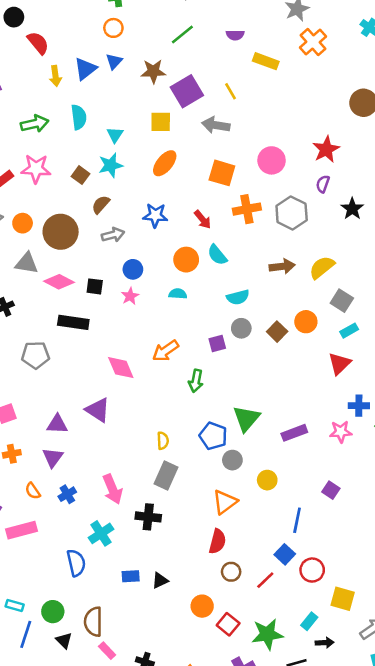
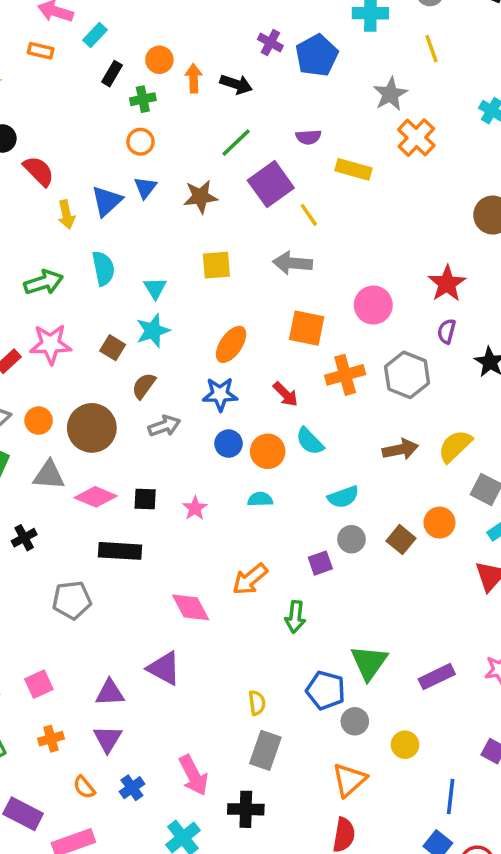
purple square: (187, 91) -> (271, 184), moved
orange ellipse: (165, 163) -> (231, 344), moved
blue circle: (133, 269) -> (229, 444), moved

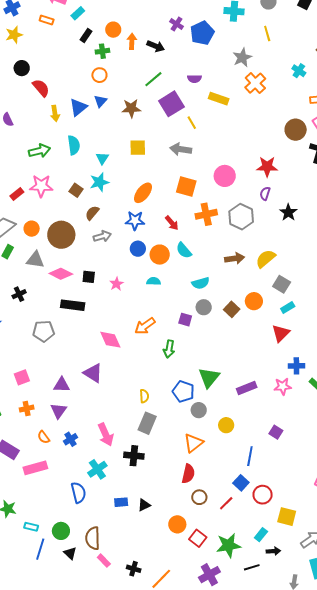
red star: (447, 284) -> (267, 167), turned 30
purple square: (320, 563) -> (185, 320), turned 32

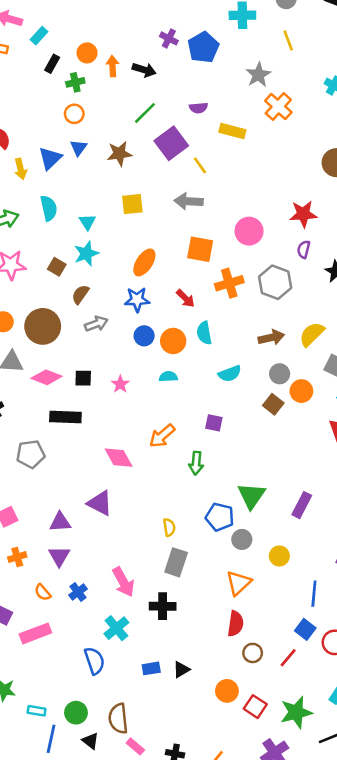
cyan semicircle: (184, 250) -> (204, 333), turned 36
gray circle: (204, 307) -> (280, 374), moved
purple rectangle: (247, 388) -> (302, 505), turned -36

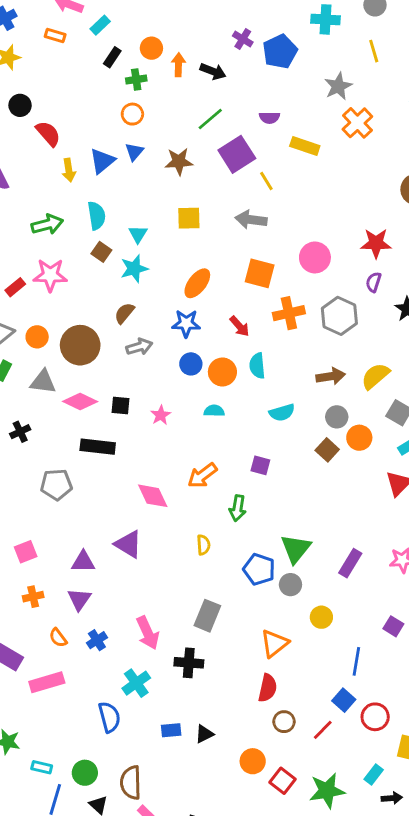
brown square: (57, 267) -> (101, 252), moved
yellow semicircle: (169, 527) -> (203, 545), moved
gray circle: (242, 539) -> (290, 585), moved

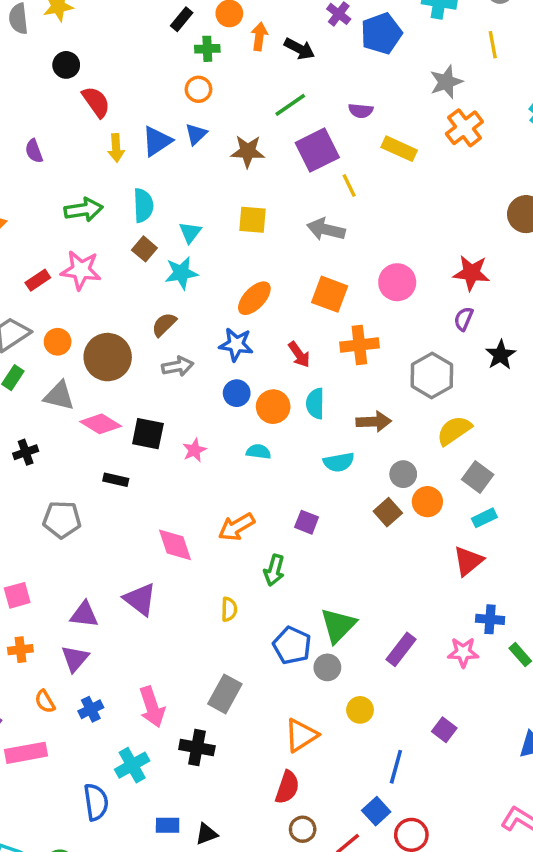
gray hexagon: (339, 316) -> (432, 375), moved
brown arrow: (331, 376) -> (374, 422), moved
black square: (120, 405) -> (148, 434), size x1.4
black rectangle: (98, 447) -> (116, 480), size x0.6

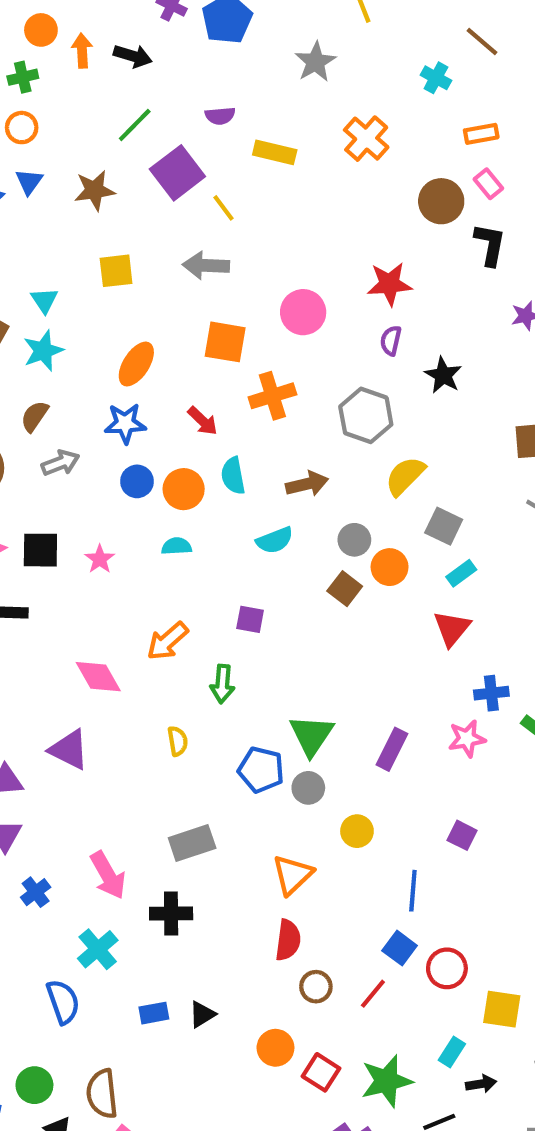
orange cross: (464, 128) -> (366, 139), moved
gray rectangle: (225, 694) -> (192, 843), turned 54

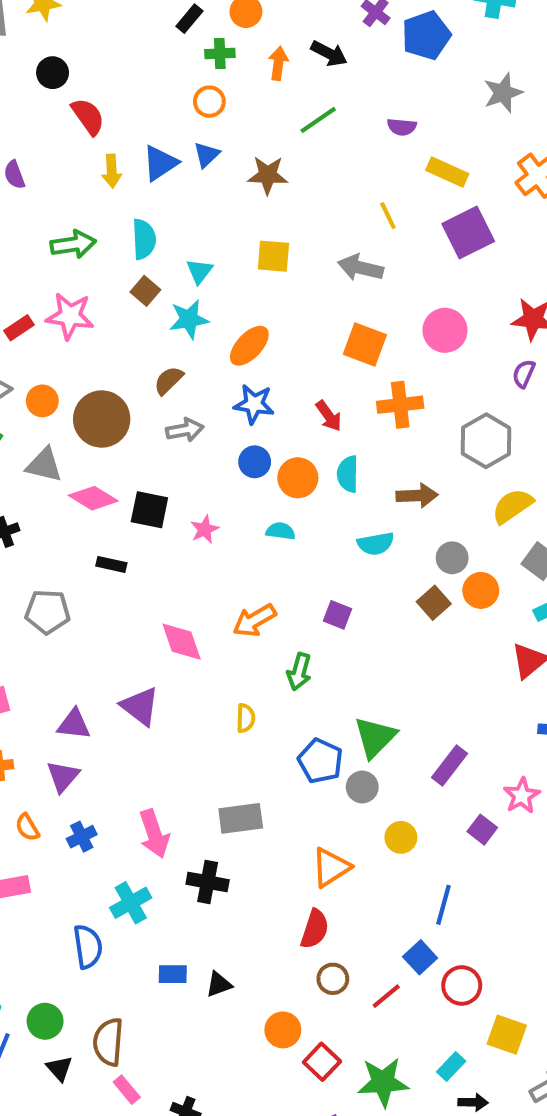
orange arrow: (82, 51) -> (278, 63), moved
purple square: (177, 173) -> (468, 232), moved
orange ellipse: (136, 364) -> (249, 346), moved
pink star: (467, 739) -> (522, 796), moved, turned -30
purple square: (462, 835) -> (482, 830), moved

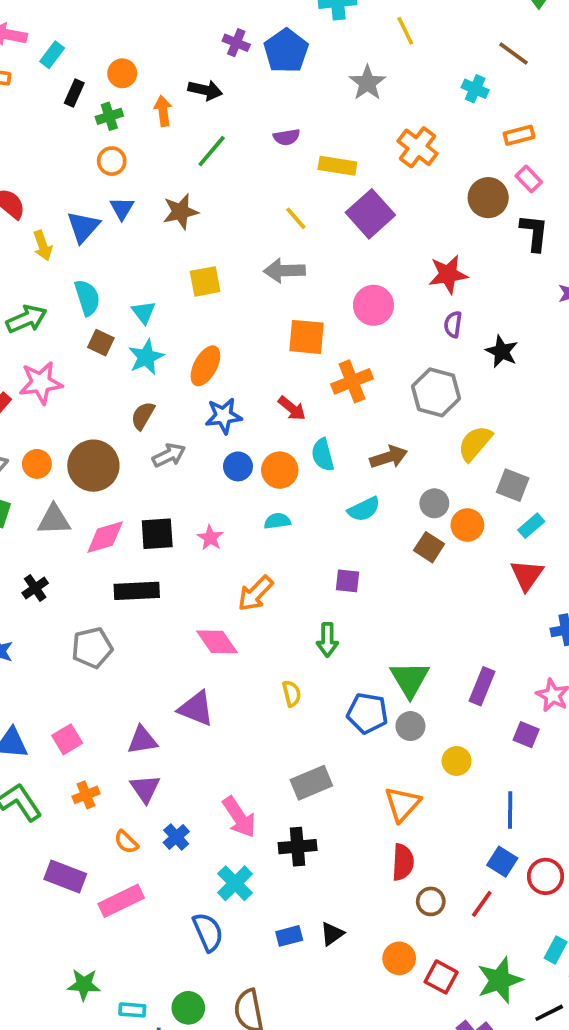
pink diamond: (93, 498) -> (105, 537), turned -33
black rectangle: (111, 564) -> (137, 591), size x1.6
orange arrow: (254, 620) -> (255, 593), moved

